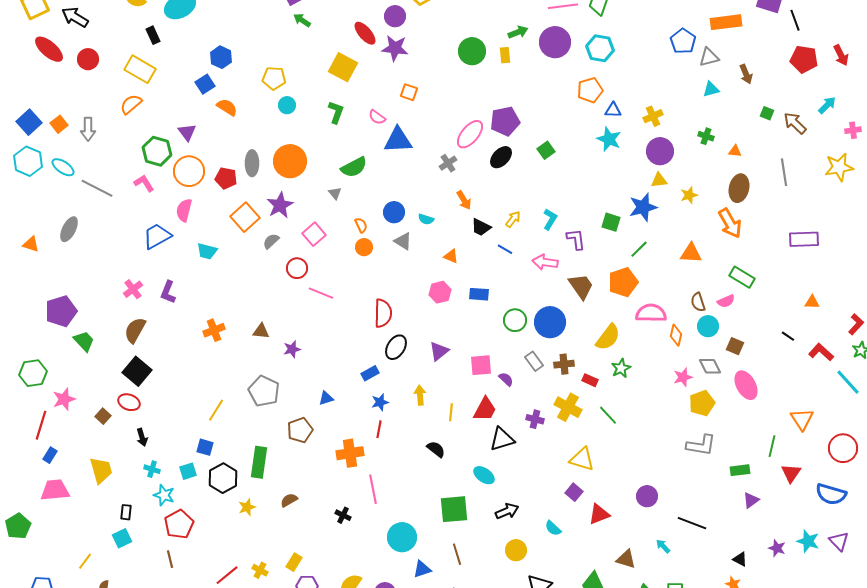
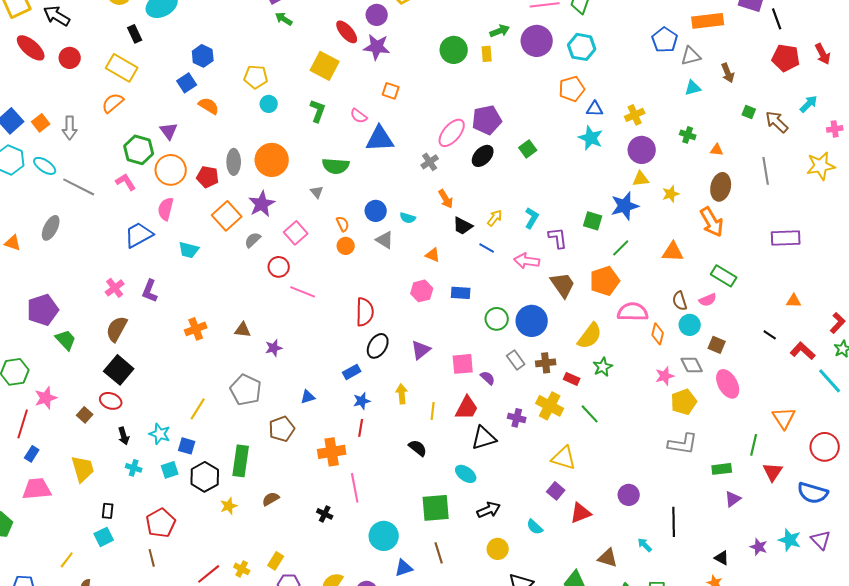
green semicircle: (354, 167) -> (336, 166), turned 32
cyan star: (164, 495) -> (160, 434), moved
black line: (692, 523) -> (674, 522), turned 68

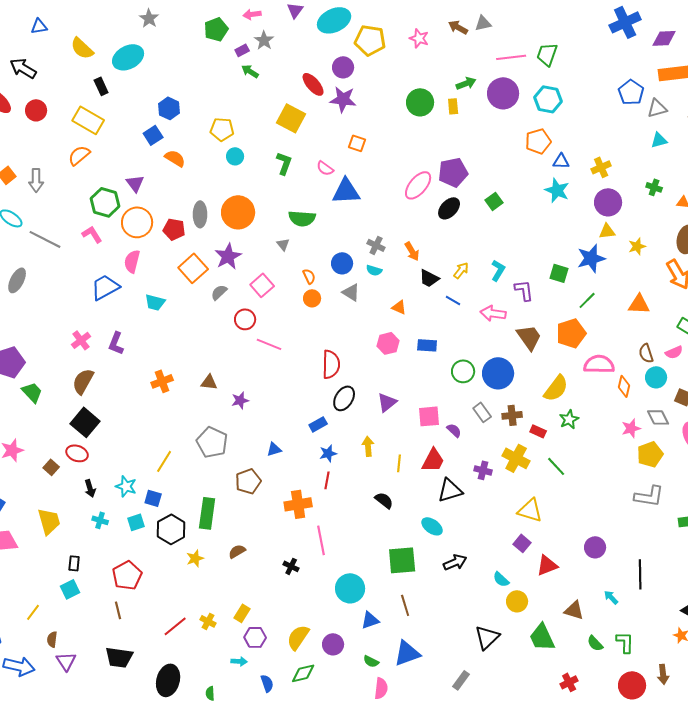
gray cross: (430, 162) -> (376, 245), moved, turned -30
yellow circle: (498, 549) -> (517, 601), moved

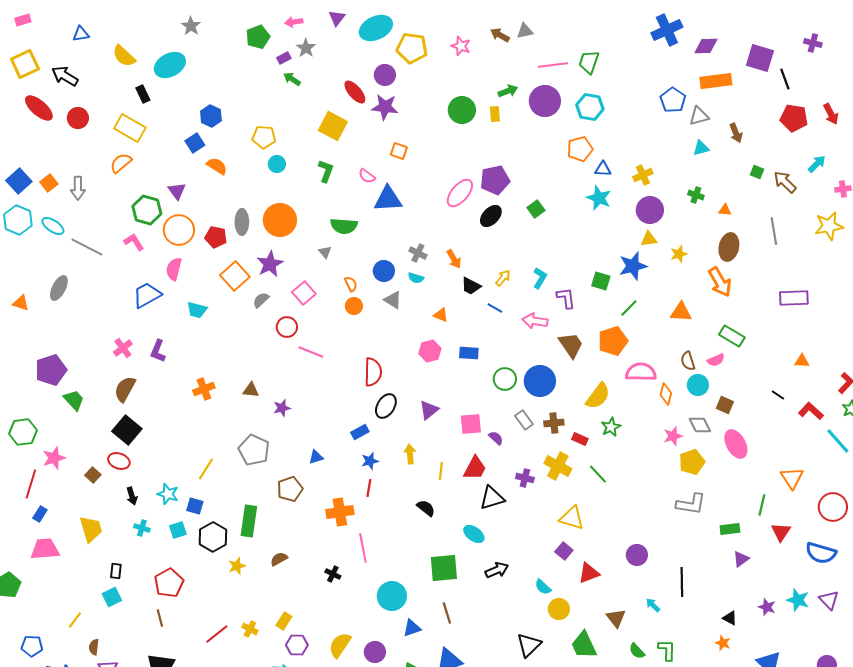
brown triangle: (574, 610) -> (616, 618), turned 35

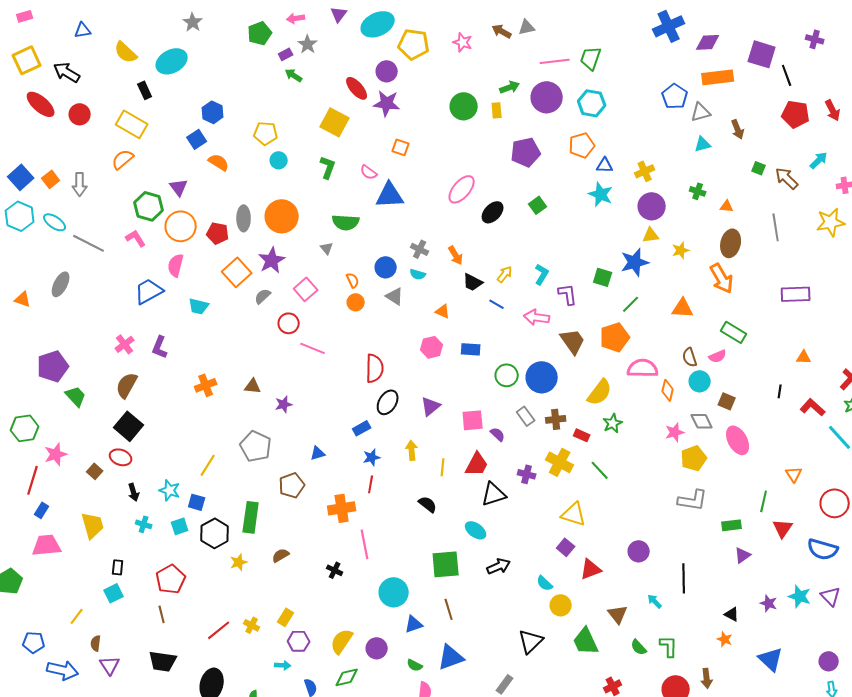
purple pentagon: (495, 180) -> (526, 152), moved
black line: (778, 395) -> (780, 391), turned 64
orange triangle: (792, 478) -> (794, 474), size x0.7

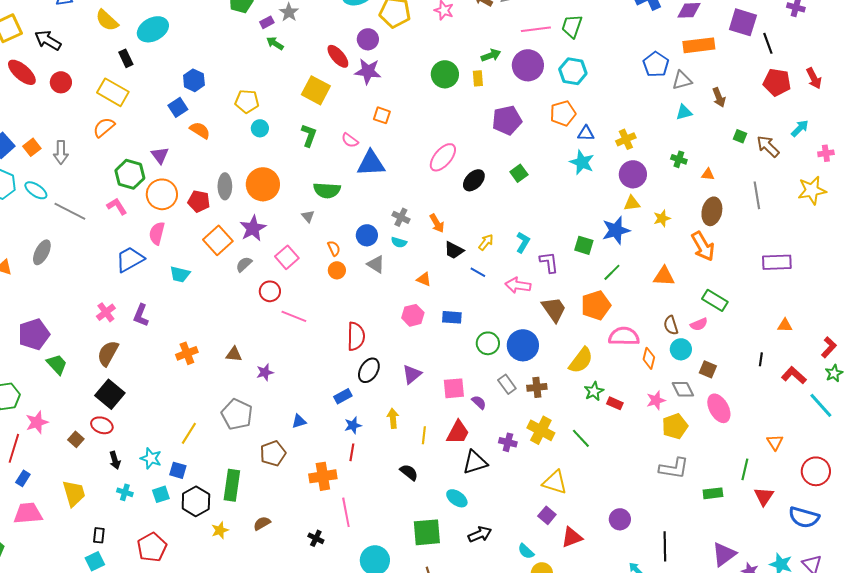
red rectangle: (582, 435) -> (615, 403), moved
purple triangle: (743, 555) -> (724, 554), moved, size x1.5

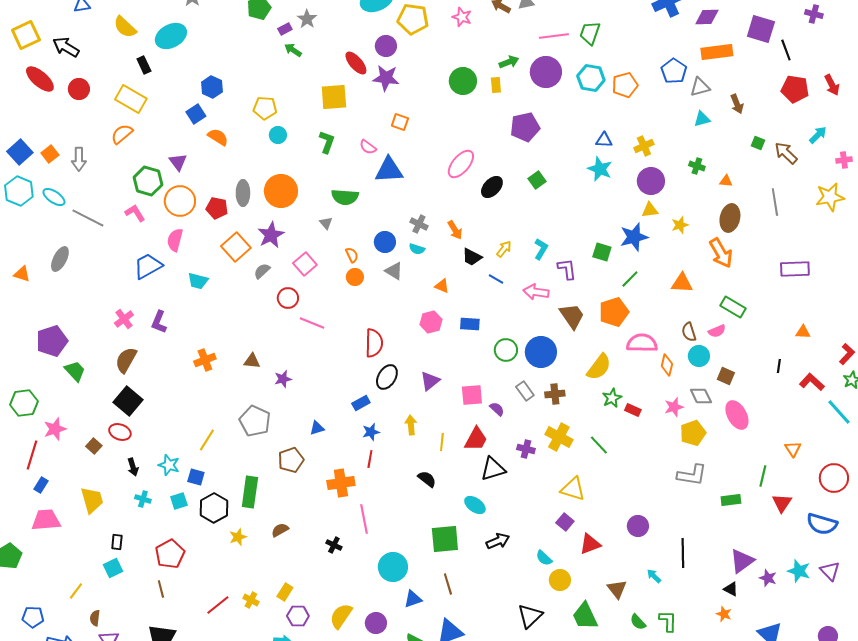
yellow square: (316, 90) -> (334, 97), turned -32
orange pentagon: (563, 113) -> (625, 85), moved

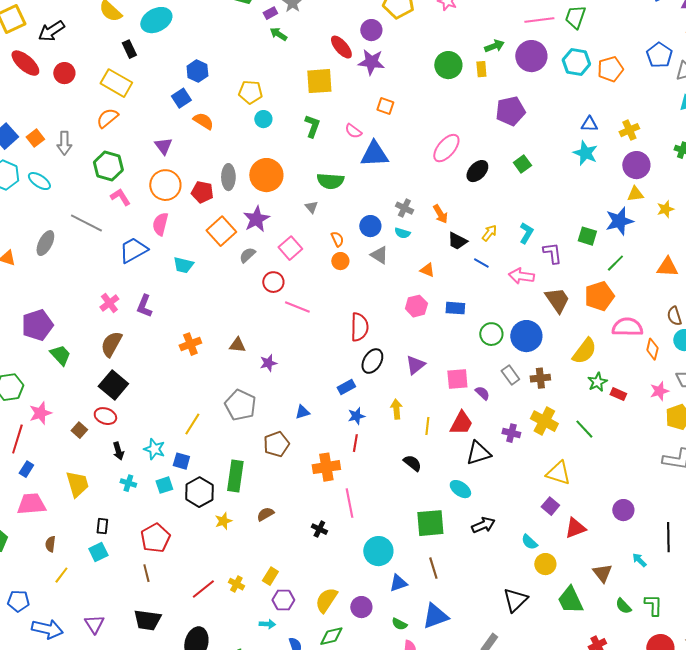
black arrow: (66, 47) -> (51, 31), turned -64
green hexagon: (148, 181) -> (108, 166), moved
gray line: (88, 218) -> (86, 223), moved
brown semicircle: (95, 618) -> (50, 544), moved

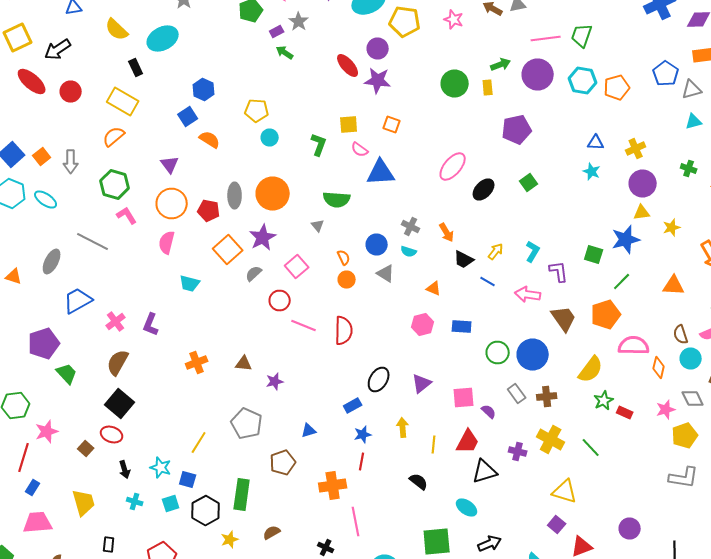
yellow square: (319, 81) -> (349, 124), moved, size x0.7
cyan star: (585, 153) -> (592, 172), size x0.7
blue trapezoid: (133, 250) -> (78, 300), moved
red semicircle: (359, 327) -> (344, 330), moved

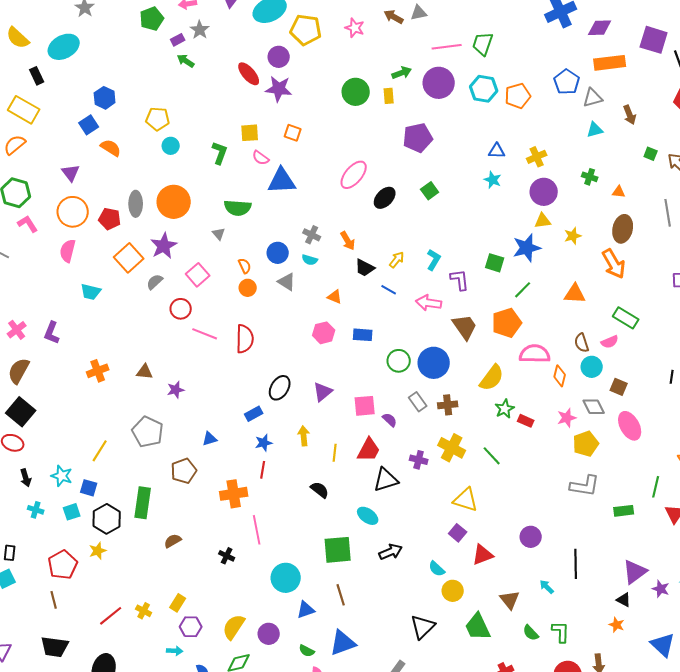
yellow star: (230, 540) -> (98, 551), moved

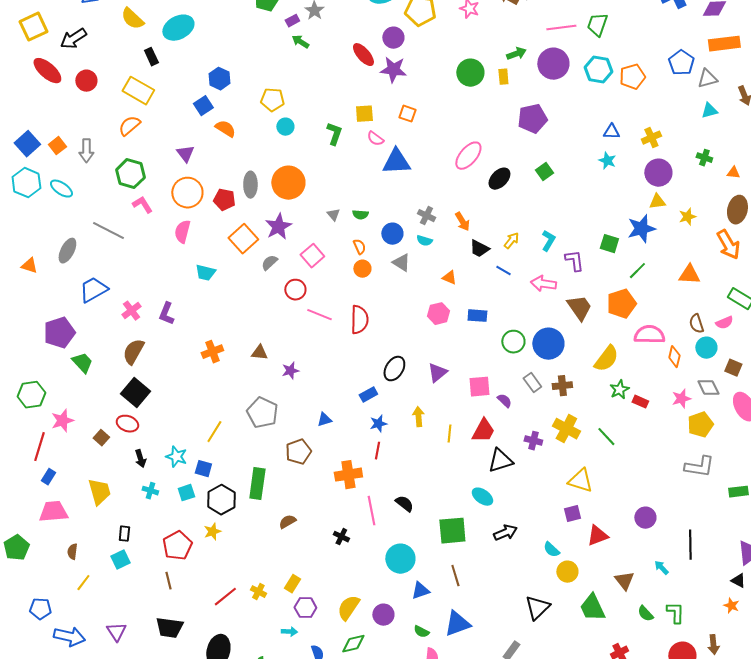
green semicircle: (238, 208) -> (360, 215), moved, size x0.6
black semicircle: (320, 490) -> (404, 504), moved
purple square: (458, 533) -> (572, 514), turned 36

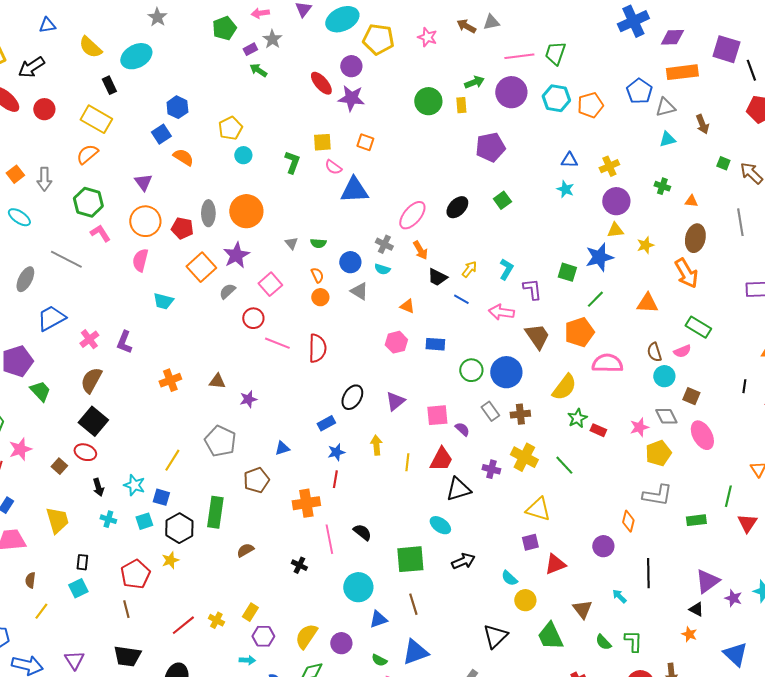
yellow pentagon: (272, 100) -> (230, 128), turned -30
pink ellipse: (468, 156) -> (412, 215), moved
orange diamond: (674, 357) -> (628, 521), moved

